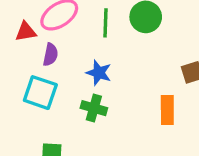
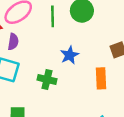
blue star: (99, 73) -> (70, 55), moved, turned 30

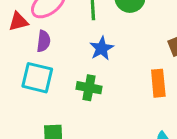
blue star: (70, 55) -> (102, 48), moved

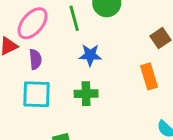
blue star: (102, 48) -> (90, 55), turned -30

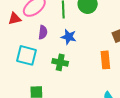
purple semicircle: (35, 59) -> (43, 32), moved

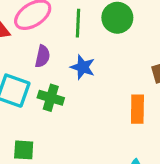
green cross: (60, 62) -> (51, 98), moved

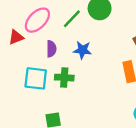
green line: (78, 23) -> (72, 19), turned 54

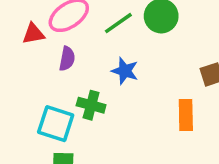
purple semicircle: (51, 49) -> (67, 59), moved
cyan square: (36, 78) -> (56, 124), moved

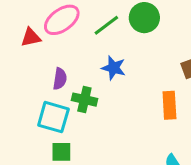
purple semicircle: (67, 59) -> (60, 79), moved

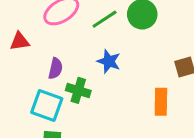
red triangle: (31, 37) -> (20, 41), moved

